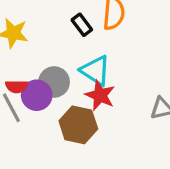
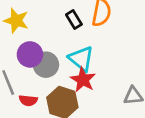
red semicircle: (17, 87) -> (28, 100), moved
purple circle: (37, 95) -> (30, 54), moved

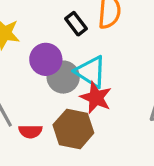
purple circle: (30, 54) -> (46, 59), moved
gray circle: (46, 65) -> (63, 77), moved

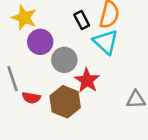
purple circle: (46, 59) -> (40, 42), moved
cyan triangle: (91, 72) -> (106, 42), moved

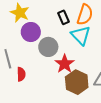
red semicircle: (31, 98) -> (21, 74), turned -104
brown hexagon: (65, 102) -> (77, 82), moved

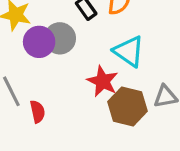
cyan triangle: (81, 35) -> (129, 51), moved
gray circle: (48, 47) -> (60, 38), moved

